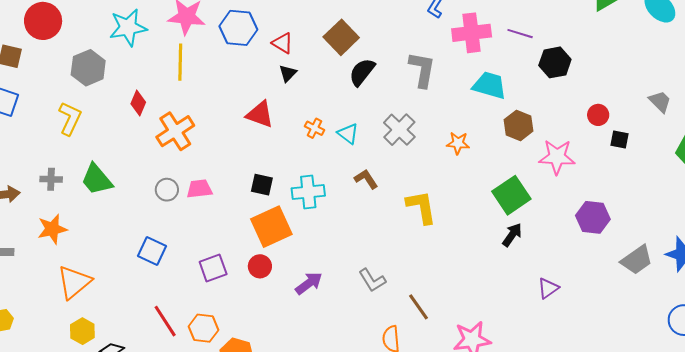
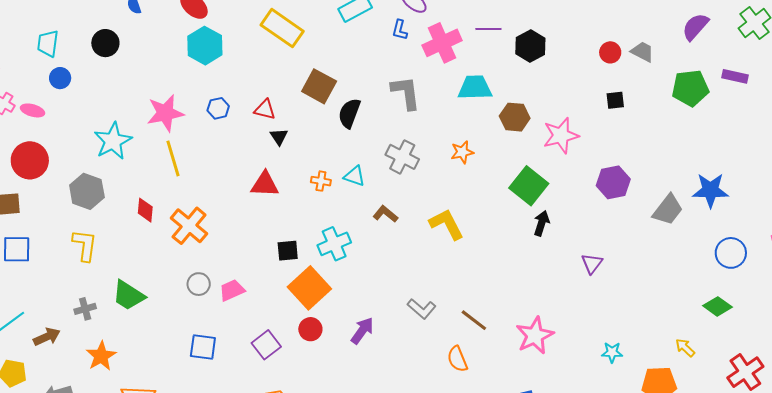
blue hexagon: (238, 28) -> (218, 108), size x0.6
red circle: (598, 115) -> (610, 52), moved
pink trapezoid: (199, 189) -> (232, 290), moved

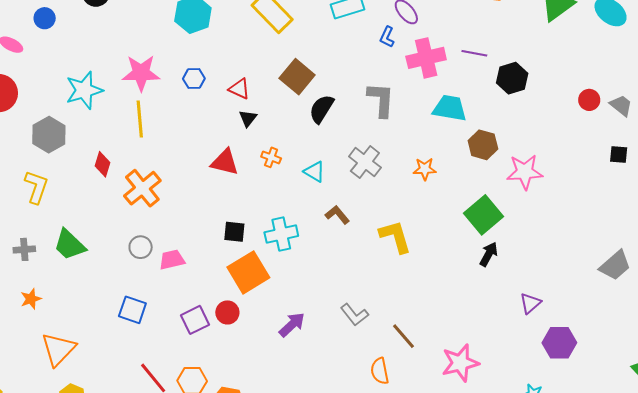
black square: (615, 100) -> (619, 154), moved
orange cross: (321, 181) -> (271, 157), moved
purple hexagon: (613, 182) -> (559, 343), moved
red circle: (310, 329) -> (227, 312), moved
orange star: (101, 356) -> (31, 299), size x0.7

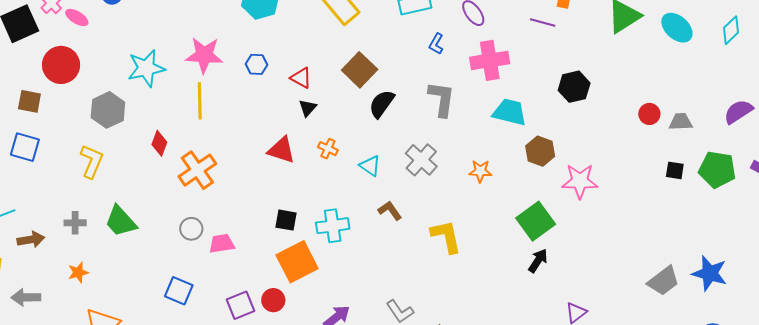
blue L-shape: (387, 37) -> (436, 44), moved
purple line: (474, 53) -> (543, 22), moved
gray trapezoid: (621, 105) -> (681, 122), turned -45

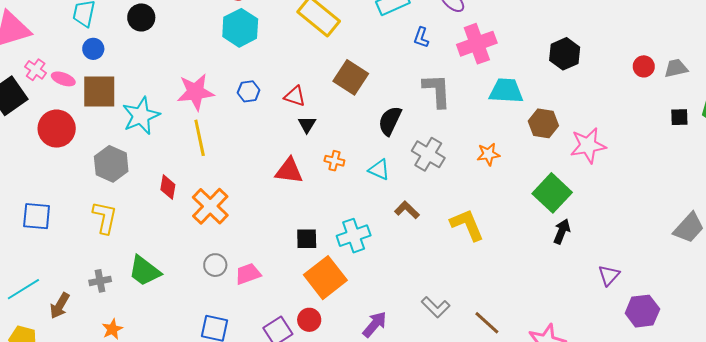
brown square: (29, 101) -> (99, 92), moved, size x1.5
black semicircle: (382, 104) -> (390, 121), moved
brown arrow: (31, 240) -> (60, 306), turned 140

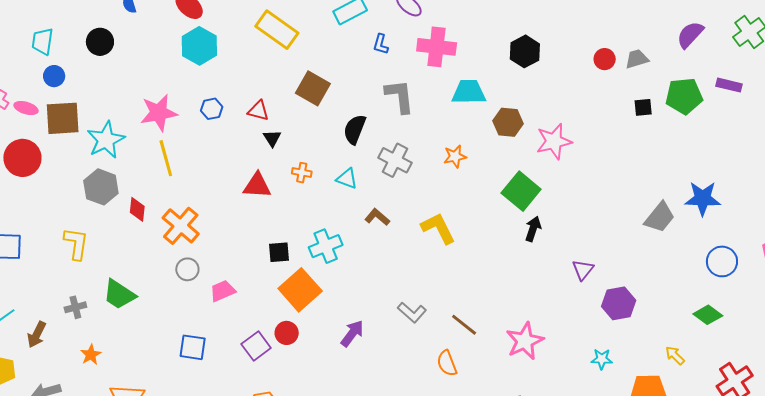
pink cross: (477, 44) -> (437, 47), turned 30
gray hexagon: (111, 164) -> (101, 187), moved
gray circle: (215, 265) -> (187, 269), moved

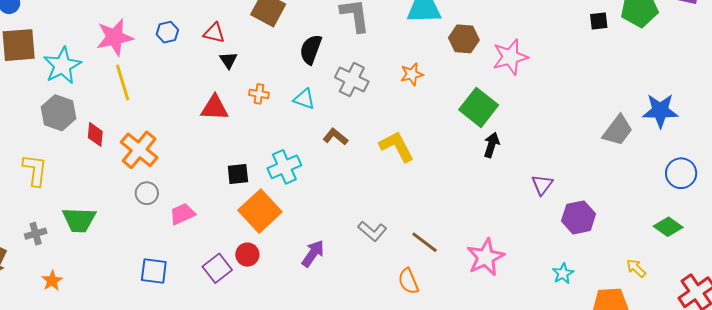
green trapezoid: (119, 294) -> (79, 220), turned -30
cyan star: (602, 359) -> (563, 273), turned -30

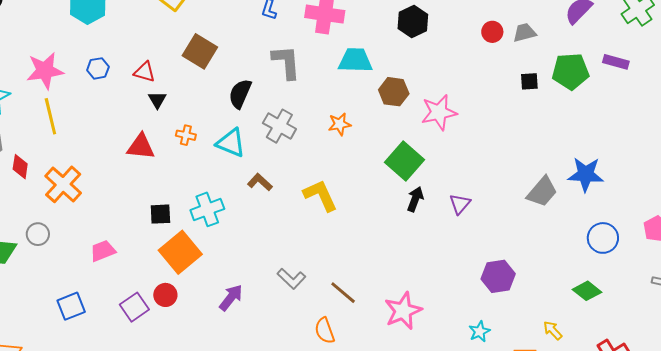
cyan triangle: (304, 99) -> (231, 143), size x1.4
purple triangle: (542, 185) -> (460, 204), moved
gray circle: (147, 193) -> (38, 234), moved
blue square: (154, 271) -> (71, 306), turned -32

